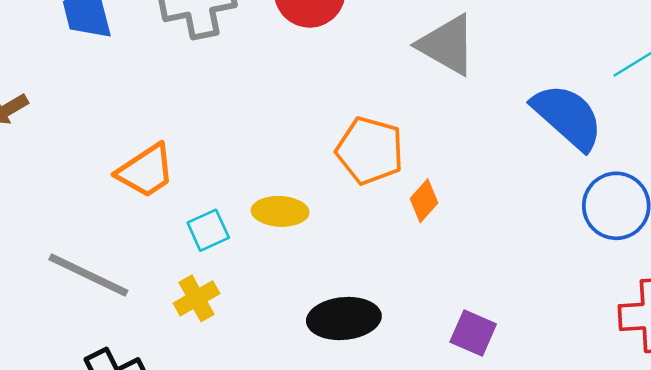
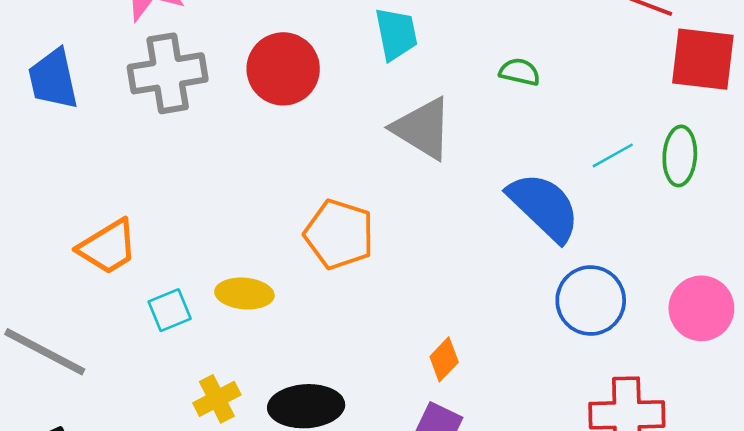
orange diamond: (424, 201) -> (444, 359), moved
yellow cross: (196, 298) -> (217, 399), moved

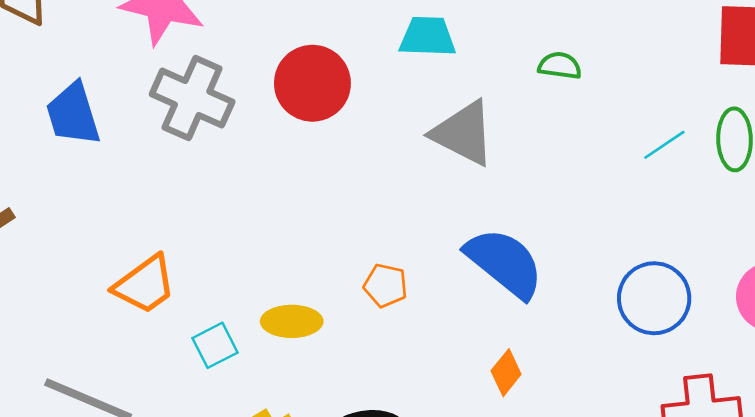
cyan trapezoid: (396, 34) -> (427, 37), turned -72
gray cross: (168, 73) -> (192, 98), turned 38
blue semicircle: (544, 207) -> (505, 263), moved
orange pentagon: (339, 234) -> (386, 285), moved, size x0.6

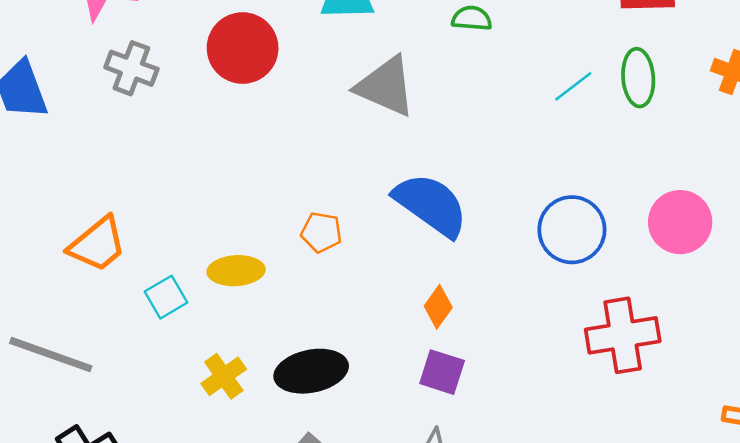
gray cross: (192, 98) -> (131, 68), size x0.7

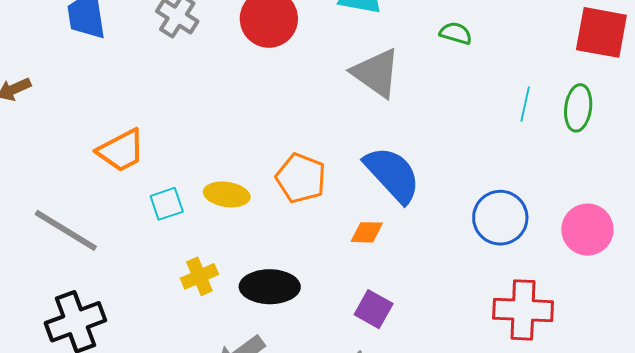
cyan line: (573, 86) -> (525, 104), turned -52
orange pentagon: (321, 232) -> (301, 178), size x1.5
orange diamond: (438, 307) -> (367, 232), moved, turned 44

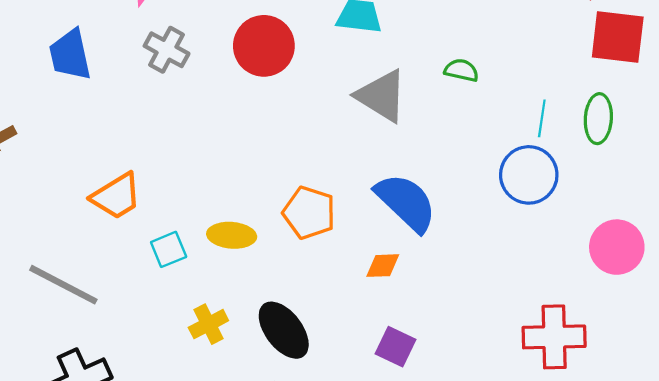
green semicircle: (456, 33) -> (461, 70), moved
blue circle: (500, 218) -> (529, 175), moved
black ellipse: (270, 287) -> (284, 330), turned 56

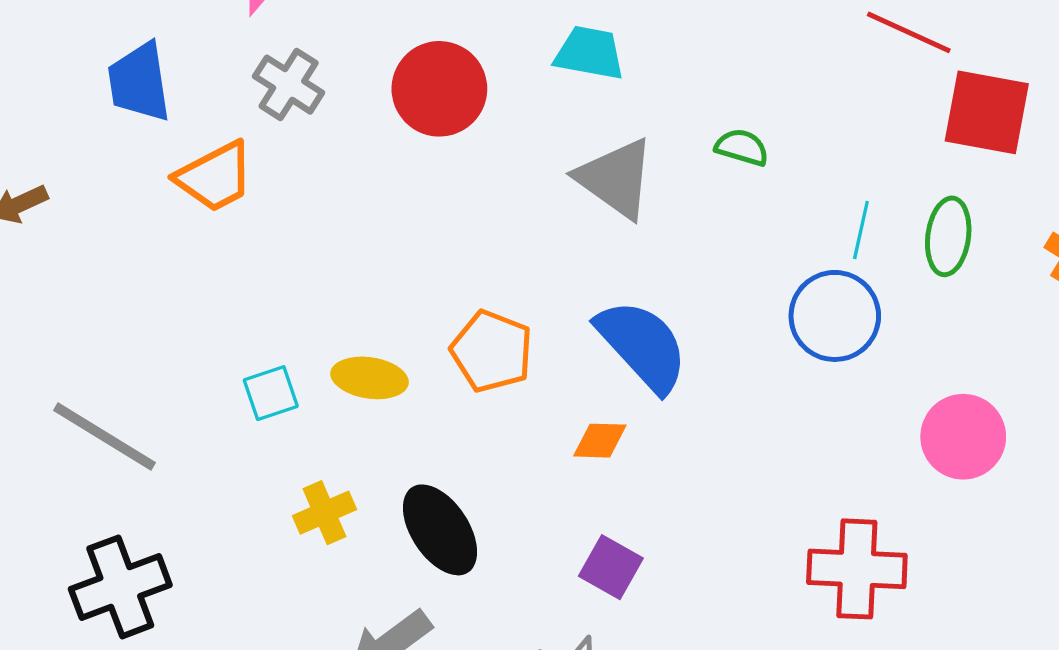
orange trapezoid: (116, 196) -> (215, 177), moved

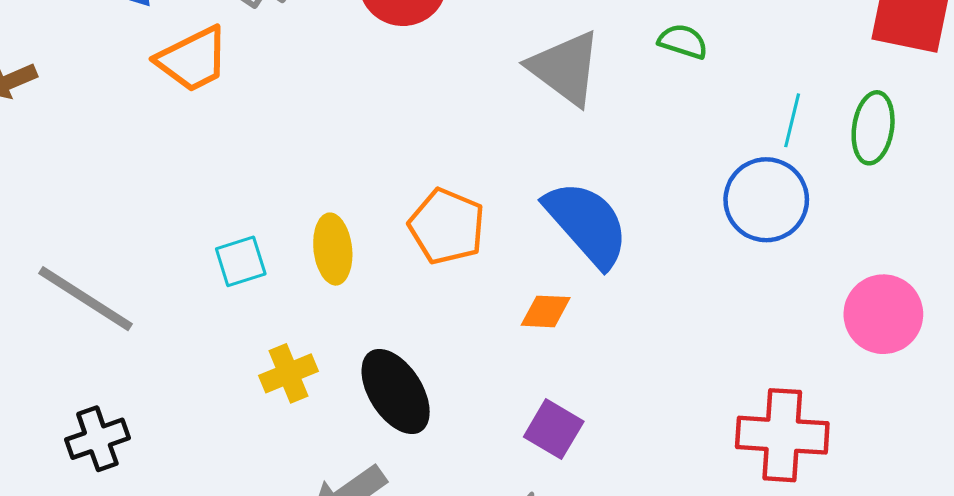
yellow ellipse: (370, 378) -> (333, 249), turned 74
black cross: (120, 587) -> (97, 439), size x0.7

